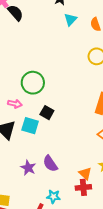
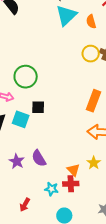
cyan triangle: (70, 19) -> (66, 15), size x1.6
black square: (47, 113) -> (38, 107), turned -32
cyan star: (53, 197) -> (51, 189), moved

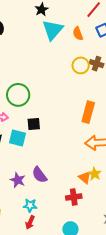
orange triangle: (73, 170) -> (85, 177), moved
cyan star: (51, 189) -> (30, 205), moved

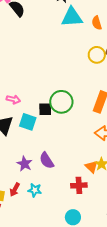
cyan triangle: (53, 30) -> (72, 17), turned 40
green circle: (18, 95) -> (61, 102), moved
red arrow: (30, 222) -> (15, 189), moved

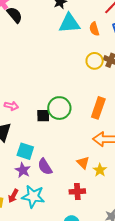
cyan square: (28, 122) -> (25, 151), moved
orange triangle: (91, 167) -> (83, 163), moved
cyan star: (35, 190) -> (33, 196), size x1.6

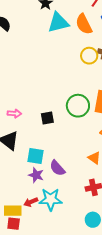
orange semicircle: (94, 29) -> (84, 24), size x1.5
green circle: (59, 108) -> (78, 106), moved
red arrow: (13, 196) -> (31, 202), turned 48

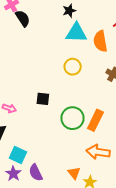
yellow circle: (89, 56) -> (73, 67), moved
black square: (47, 118) -> (43, 99), moved

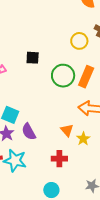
yellow circle: (73, 67) -> (79, 41), moved

